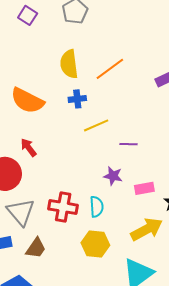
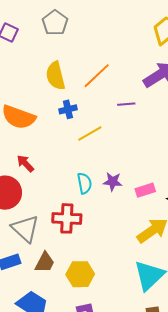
purple line: (129, 144) -> (126, 104), moved
cyan semicircle: (97, 207) -> (85, 183), moved
yellow hexagon: (95, 244) -> (80, 274), moved

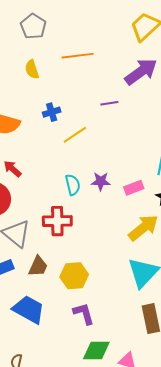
yellow semicircle: (56, 76) -> (32, 69), moved, size x0.7
orange line: (97, 76) -> (78, 56), moved, turned 40

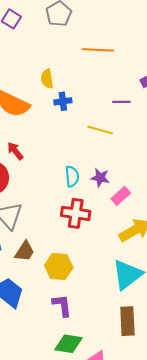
yellow semicircle: (32, 69) -> (47, 79), moved
yellow line: (75, 135) -> (100, 130), moved, turned 40
pink rectangle: (134, 188) -> (121, 196), moved, turned -30
red cross: (57, 221) -> (76, 213), moved

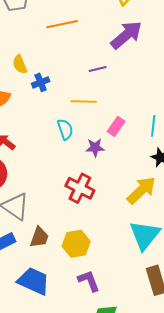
cyan semicircle: (72, 176) -> (65, 129), moved
pink rectangle: (121, 196) -> (116, 126), moved
red cross: (76, 213) -> (80, 188), turned 32

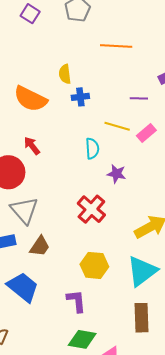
pink rectangle: (116, 126) -> (146, 133), moved
yellow hexagon: (76, 244) -> (94, 265), moved

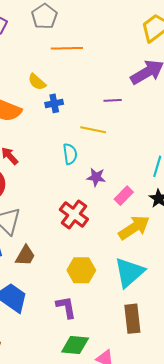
orange line: (116, 46) -> (67, 48), moved
yellow semicircle: (65, 74) -> (37, 82), turned -36
pink rectangle: (146, 133) -> (124, 196), moved

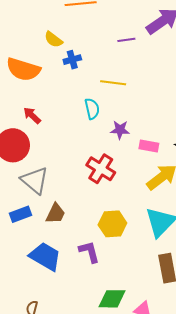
purple line: (113, 100) -> (126, 40), moved
pink rectangle: (124, 196) -> (149, 146), turned 60
purple L-shape: (66, 307) -> (89, 252), moved

